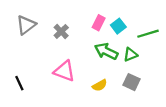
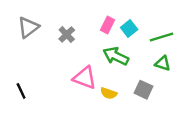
green triangle: (130, 55) -> (163, 63), moved, turned 40
pink triangle: (64, 71) -> (85, 78), moved
yellow semicircle: (100, 85) -> (109, 93), turned 48

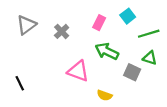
cyan square: (129, 29) -> (128, 16), moved
gray square: (143, 90) -> (132, 72), moved
yellow semicircle: (109, 93) -> (105, 95), moved

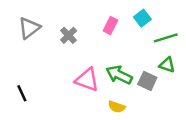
green arrow: (107, 51) -> (119, 75), moved

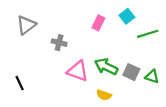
gray cross: (69, 35) -> (59, 43), moved, turned -32
green triangle: (167, 65) -> (152, 76), moved

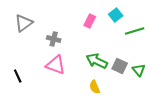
pink triangle: (78, 71) -> (56, 65), moved
green triangle: (152, 76) -> (139, 70), turned 32
yellow semicircle: (104, 95) -> (95, 87), turned 48

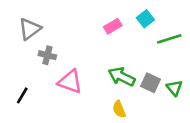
pink rectangle: (90, 21) -> (113, 26), turned 32
gray cross: (54, 39) -> (47, 55), moved
black line: (18, 76) -> (22, 95), turned 56

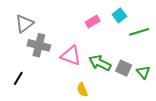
gray cross: (47, 55) -> (39, 45), size x1.5
pink triangle: (70, 82) -> (71, 56), moved
yellow semicircle: (119, 109) -> (82, 90), moved

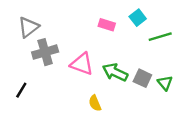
pink rectangle: (93, 22) -> (107, 25), turned 48
gray cross: (39, 45) -> (45, 52), turned -30

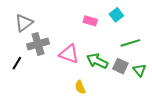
green line: (160, 37) -> (130, 43), moved
black line: (21, 90) -> (17, 63), moved

